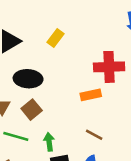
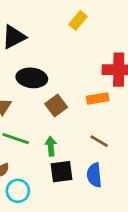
yellow rectangle: (56, 38) -> (78, 20), moved
brown square: (32, 110) -> (56, 105), moved

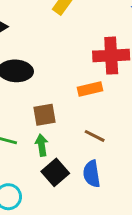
brown square: (56, 105) -> (45, 115), moved, turned 30
black square: (62, 172) -> (55, 172), turned -30

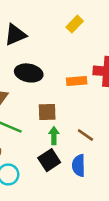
orange rectangle: (90, 89) -> (77, 81), moved
green arrow: (42, 145) -> (54, 136), moved

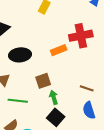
brown line: (85, 135) -> (87, 88), moved
blue semicircle: (79, 165) -> (89, 110), moved

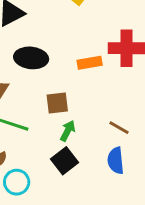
green arrow: (54, 97) -> (68, 131), turned 32

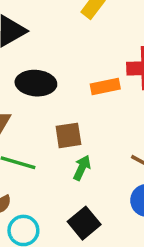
black square: (64, 161) -> (84, 223), moved

